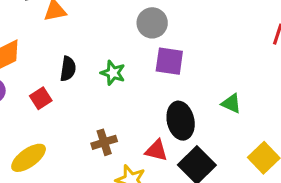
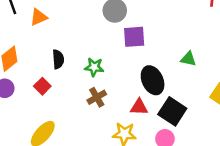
green star: (113, 73) -> (94, 67), moved
brown cross: (104, 142) -> (97, 97), moved

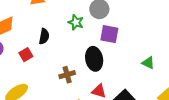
green star: (94, 67) -> (76, 22), moved
black ellipse: (153, 80) -> (94, 59), moved

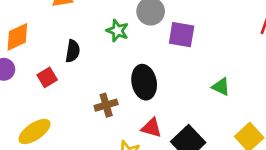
purple square: (109, 34) -> (182, 35), moved

